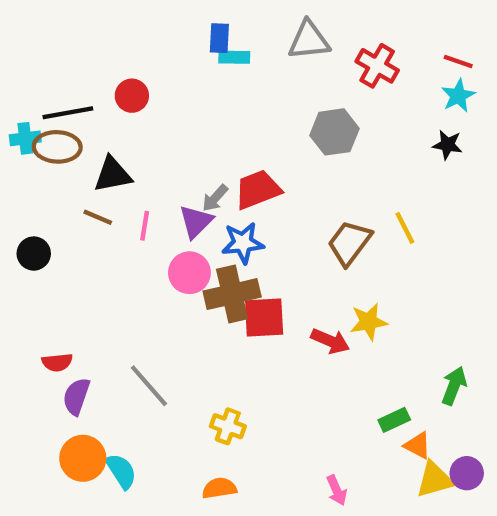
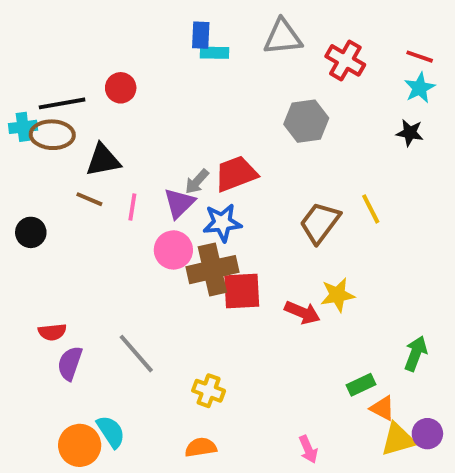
orange circle: (83, 458) -> (80, 445), moved

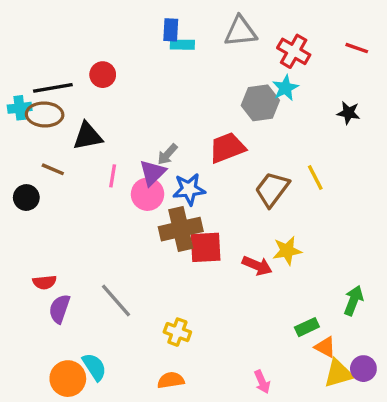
cyan star: (420, 88) -> (285, 88), moved
red trapezoid: (236, 174) -> (227, 148), moved
brown line: (89, 199) -> (53, 169), moved
pink circle: (173, 250) -> (148, 194), moved

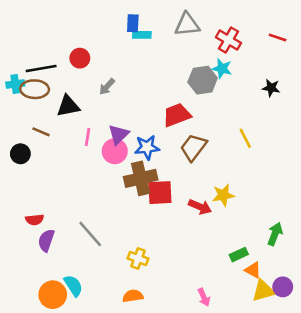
cyan star: (285, 88) -> (222, 68), turned -30
gray arrow: (167, 154) -> (107, 87), moved
brown trapezoid: (272, 189) -> (194, 147), moved

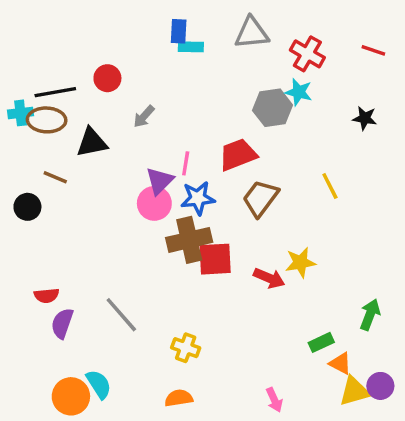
pink line: (88, 137) -> (186, 163), moved

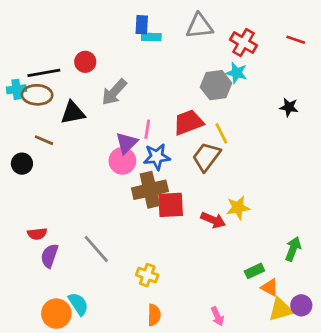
gray arrow: (144, 116) -> (114, 92), size x1.5
black star: (365, 118) -> (289, 107), moved
yellow line: (330, 186) -> (221, 133), moved
orange semicircle: (179, 398) -> (154, 315), moved, turned 100

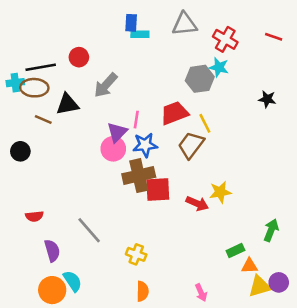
brown line: (44, 140) -> (43, 120), moved
purple semicircle: (49, 256) -> (52, 251), moved, turned 145
orange triangle: (270, 287) -> (249, 266), turned -30

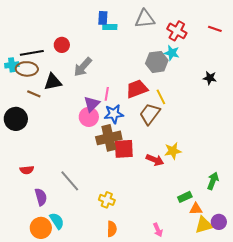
black circle: (20, 151) -> (16, 119), size x1.5

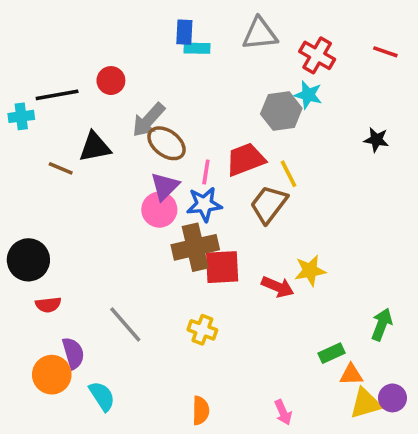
brown ellipse: (27, 69) -> (167, 143), moved, turned 35
pink line: (107, 94) -> (206, 172), moved
black circle: (16, 119) -> (28, 260), moved
yellow cross: (107, 200) -> (202, 330), moved
orange circle: (41, 228) -> (52, 375), moved

